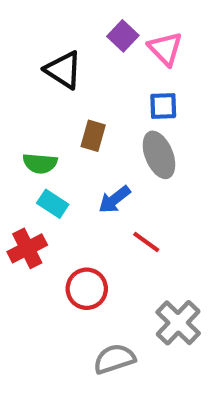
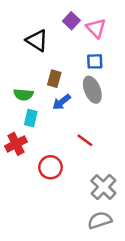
blue arrow: (114, 200) -> (62, 102), moved
cyan rectangle: (53, 204) -> (31, 118), turned 70
gray semicircle: (114, 359) -> (100, 220), moved

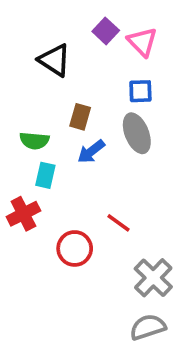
red line: (85, 140) -> (119, 223), moved

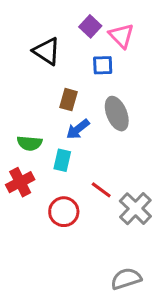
blue square: (140, 91) -> (103, 65), moved
green semicircle: (34, 141) -> (30, 143), moved
cyan rectangle: (45, 175) -> (62, 160), moved
gray cross: (153, 278) -> (135, 209), moved

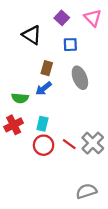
pink triangle: (121, 36) -> (93, 18), moved
blue arrow: (78, 129) -> (44, 88), moved
cyan rectangle: (62, 160) -> (42, 124), moved
red line: (101, 190) -> (69, 144), moved

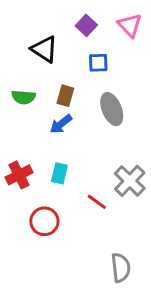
green semicircle: (20, 98) -> (23, 97), moved
gray cross: (93, 143) -> (130, 181), moved
red circle: (44, 145) -> (44, 221), moved
gray semicircle: (86, 191) -> (121, 268), turned 102

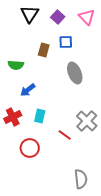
black triangle: (44, 49) -> (30, 14), moved, turned 30
brown rectangle: (65, 96) -> (44, 50), moved
blue arrow: (61, 124) -> (28, 90), moved

